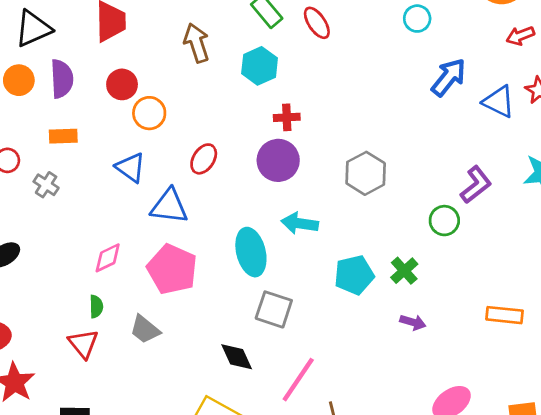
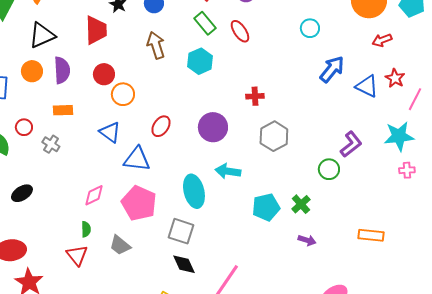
red cross: (287, 117) -> (255, 96), moved
gray square: (274, 309) -> (181, 231), moved

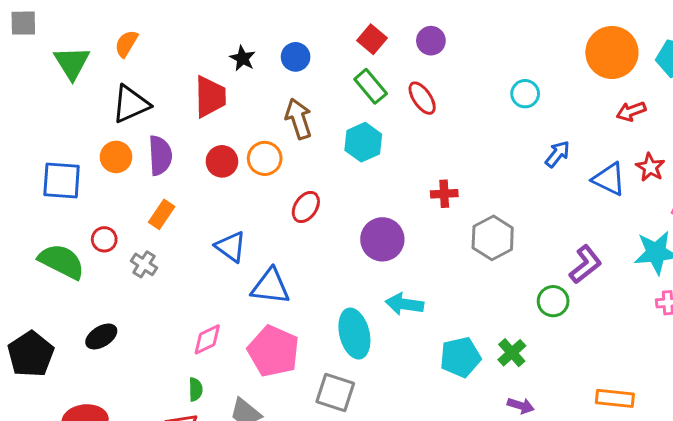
blue arrow: (332, 69) -> (557, 154), size x0.7
orange circle: (123, 94) -> (265, 158), moved
orange rectangle: (63, 110) -> (162, 214), turned -54
red ellipse: (161, 126) -> (306, 207), moved
gray hexagon: (274, 136) -> (493, 238), moved

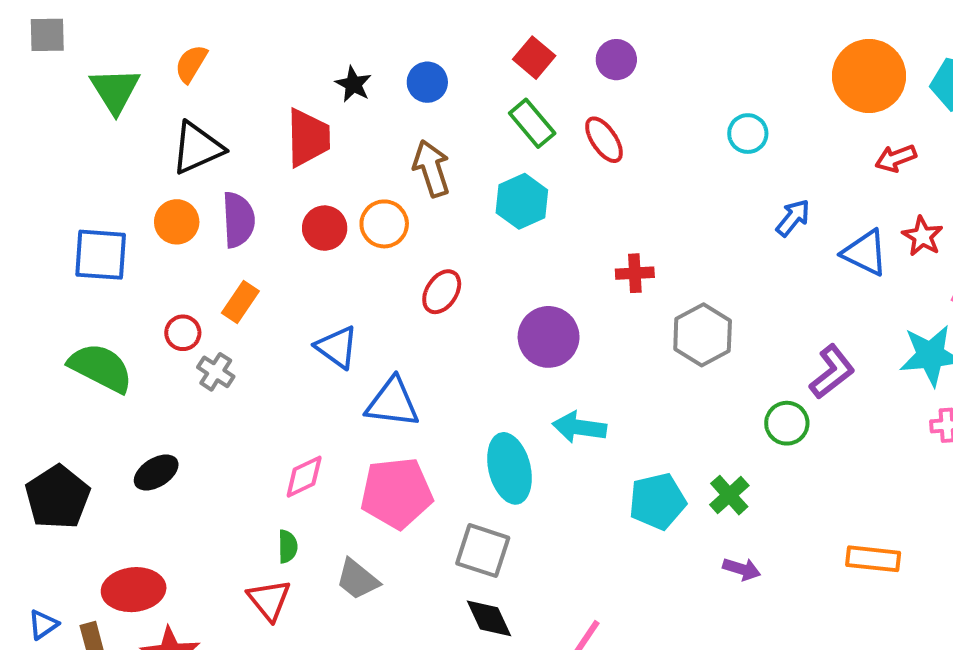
red circle: (104, 239) -> (183, 333), moved
pink pentagon: (273, 351) -> (397, 493), turned -30

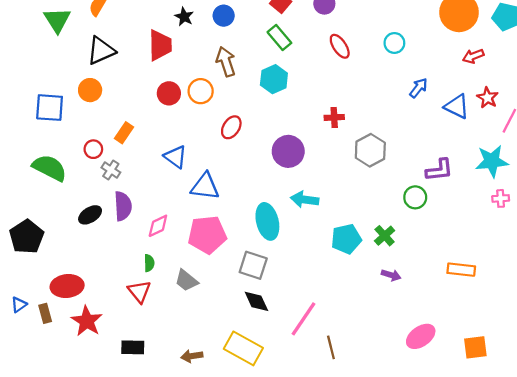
red ellipse: (604, 140) -> (340, 46), moved
purple semicircle: (238, 220) -> (123, 206), moved
purple L-shape: (832, 372) -> (439, 170), turned 32
black ellipse: (156, 473) -> (90, 215), moved

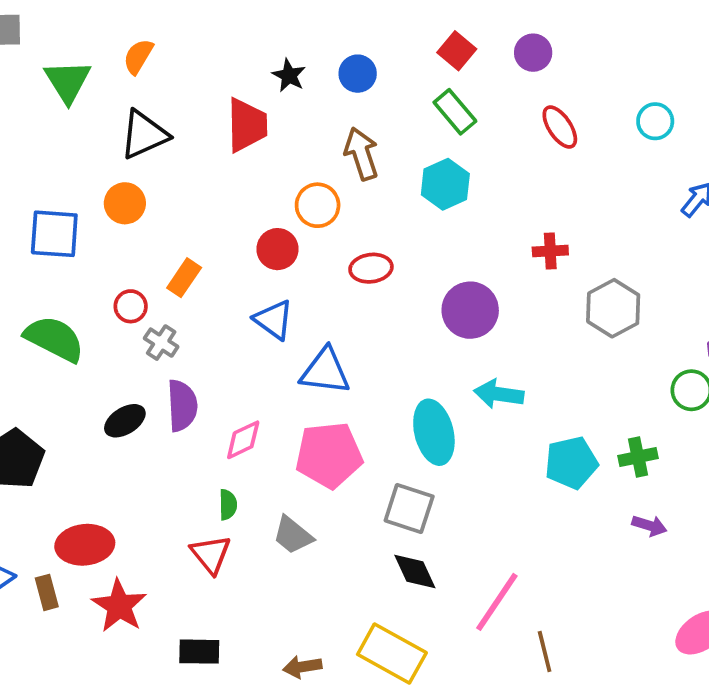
red circle: (169, 93) -> (277, 249), moved
red ellipse: (231, 127) -> (371, 268), turned 50
green cross: (385, 236) -> (638, 457), turned 30

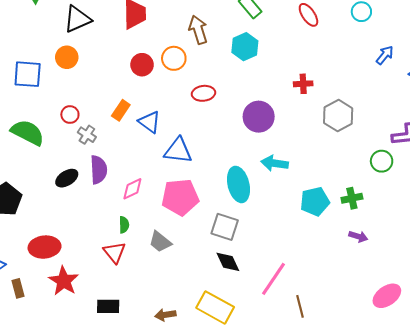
red circle: (277, 249) -> (142, 65), moved
orange rectangle: (184, 278) -> (121, 110), moved
brown rectangle: (47, 592) -> (18, 288), moved

